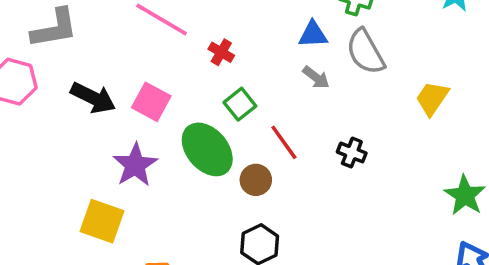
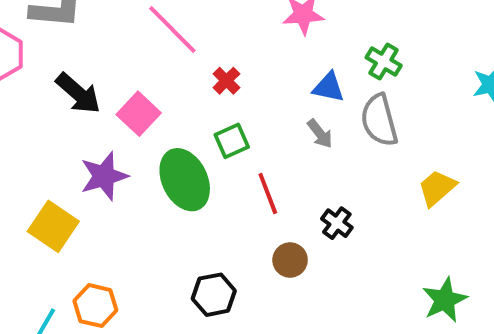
brown circle: (256, 180) -> (290, 260), moved

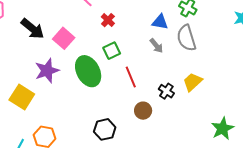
yellow trapezoid: (437, 188) -> (193, 82), moved

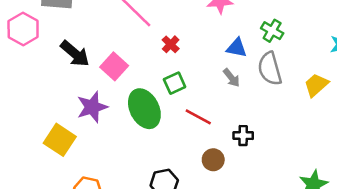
red line: (131, 77) -> (198, 117), turned -40
yellow trapezoid: (193, 82) -> (316, 85), moved
black cross: (166, 91) -> (243, 136), turned -35

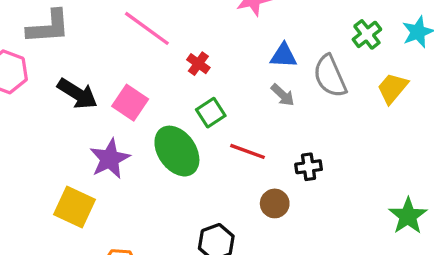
green cross: (272, 31) -> (367, 34), moved, turned 30

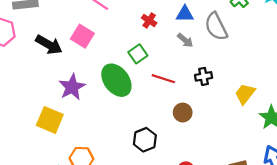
red cross: (198, 64) -> (149, 20), moved
yellow trapezoid: (393, 88) -> (245, 94), moved
pink square: (130, 103) -> (82, 36), moved
black cross: (309, 167) -> (204, 76), moved

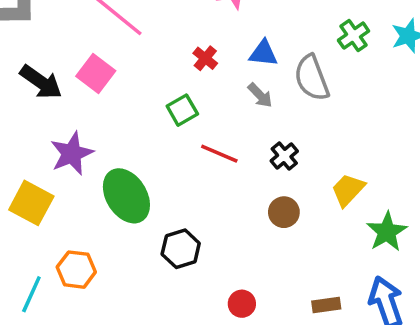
black cross: (204, 76) -> (284, 156), turned -35
green ellipse: (116, 80) -> (126, 196), moved
brown circle: (183, 113) -> (284, 212), moved

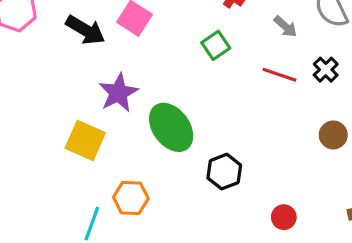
red line: (219, 154) -> (279, 75), moved
black cross: (284, 156) -> (326, 70), moved
brown circle: (284, 212) -> (333, 135), moved

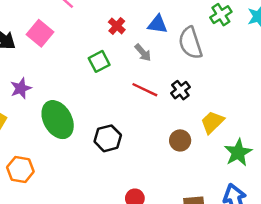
gray arrow: (285, 26) -> (143, 53), moved
purple star: (118, 93) -> (21, 88), size x0.7
black hexagon: (224, 172) -> (108, 138), moved

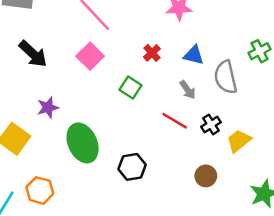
pink square: (40, 33) -> (90, 56), moved
gray arrow: (143, 53) -> (188, 90), moved
green square: (99, 61) -> (131, 87), turned -35
yellow trapezoid: (212, 122) -> (239, 141), moved

